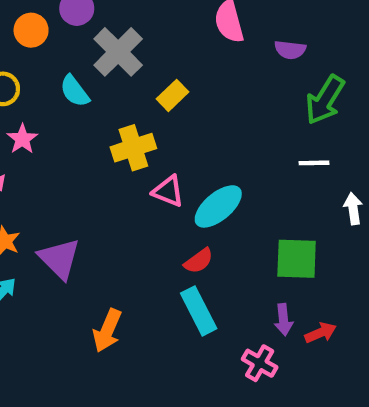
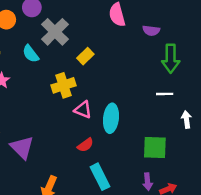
green arrow: (325, 100) -> (171, 59), turned -32
cyan ellipse: (218, 206) -> (111, 118), turned -44
red semicircle: (199, 261) -> (85, 145), moved

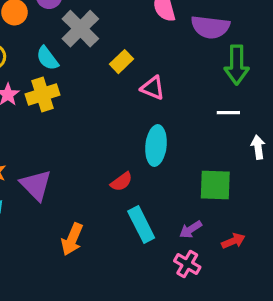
purple semicircle: (151, 31) -> (210, 27), size x1.6
yellow cross: (64, 85) -> (42, 94), moved
pink triangle: (83, 110) -> (153, 88), moved
purple arrow: (148, 182) -> (191, 229), moved, turned 63

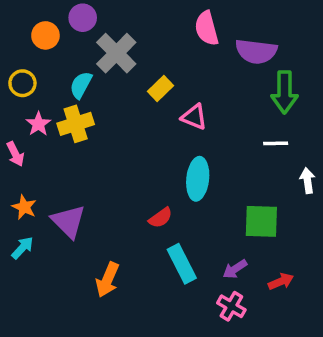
cyan semicircle: (47, 58) -> (81, 85), turned 65

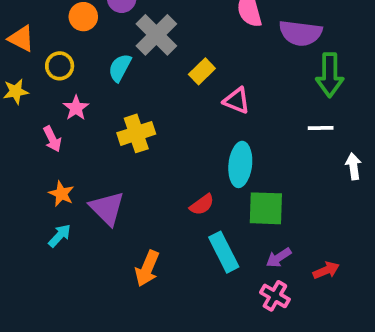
yellow cross: (76, 124) -> (136, 133), moved
green square: (261, 221) -> (266, 208), moved

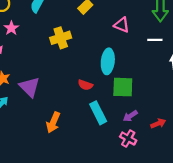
pink triangle: (237, 101) -> (122, 25), moved
yellow cross: (136, 133) -> (61, 38), moved
red semicircle: (202, 205) -> (85, 85), turned 56

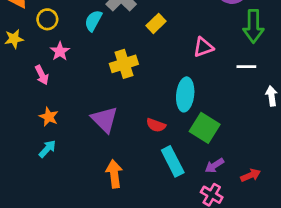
pink triangle: (122, 25) -> (203, 47), turned -42
purple triangle: (30, 87) -> (104, 120), moved
green square: (123, 87) -> (205, 128), turned 30
orange arrow: (53, 122) -> (114, 174), turned 150

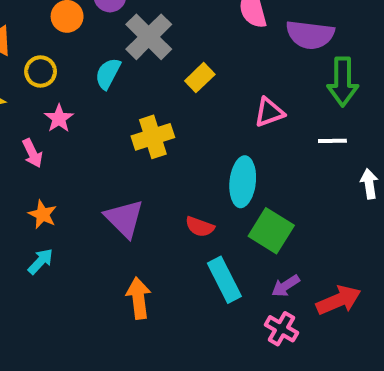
red arrow: (251, 175) -> (339, 300), size x1.5

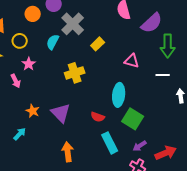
purple semicircle: (310, 35) -> (152, 23), turned -50
pink triangle: (269, 112) -> (132, 61), turned 35
orange star: (43, 214) -> (33, 111), moved

